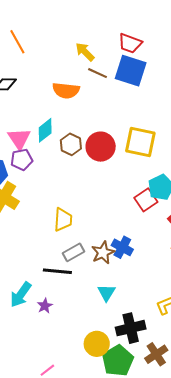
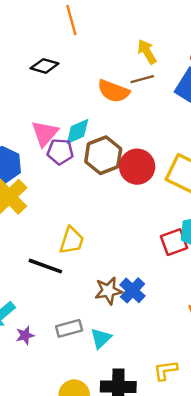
brown line: (98, 73) -> (142, 79), moved, turned -54
brown hexagon: (71, 144) -> (103, 155), size x1.4
purple pentagon: (22, 160) -> (60, 152), moved
gray rectangle: (73, 252) -> (69, 328), moved
black line: (57, 271) -> (45, 266), moved

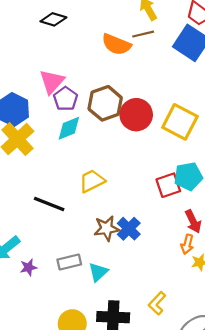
cyan diamond: (77, 131) -> (69, 128), moved
purple pentagon: (60, 152) -> (66, 99), turned 30
yellow trapezoid: (72, 241) -> (92, 181), moved, turned -136
yellow L-shape: (165, 370) -> (157, 303), turned -40

